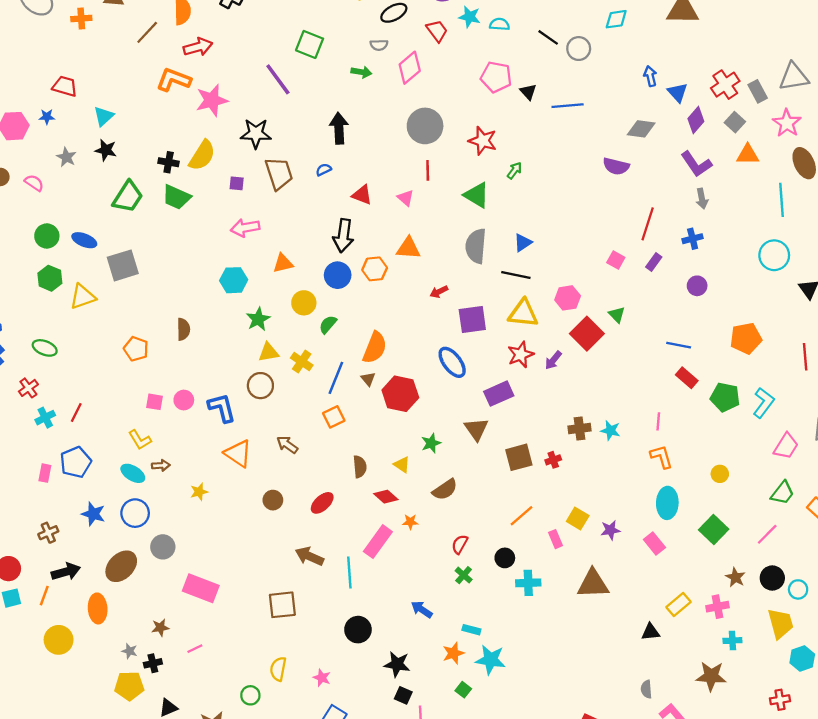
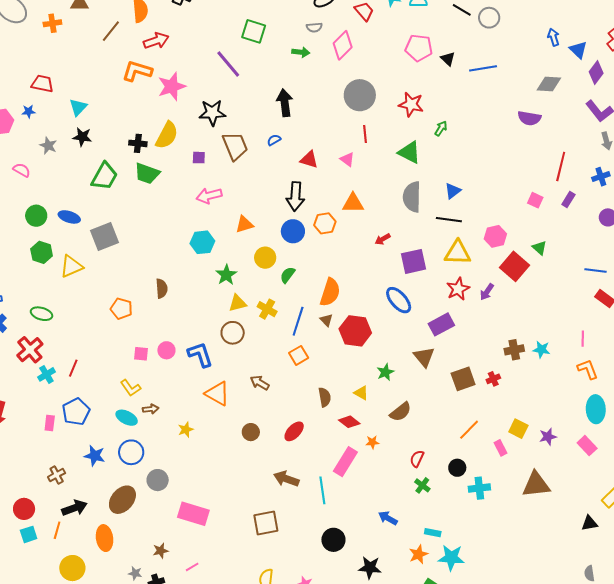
red cross: (28, 388) -> (30, 350), size x1.5

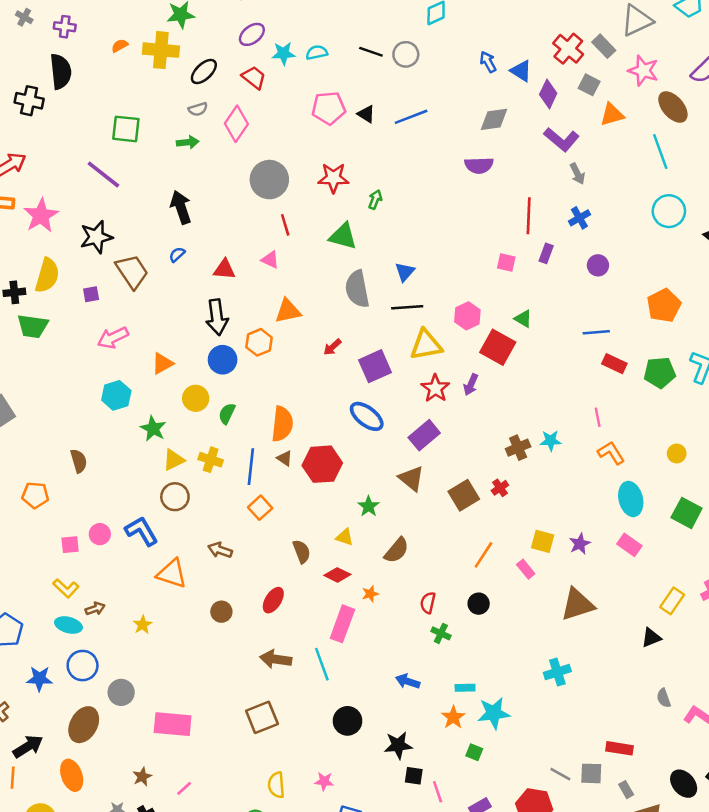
cyan cross: (479, 488) -> (557, 672), moved

